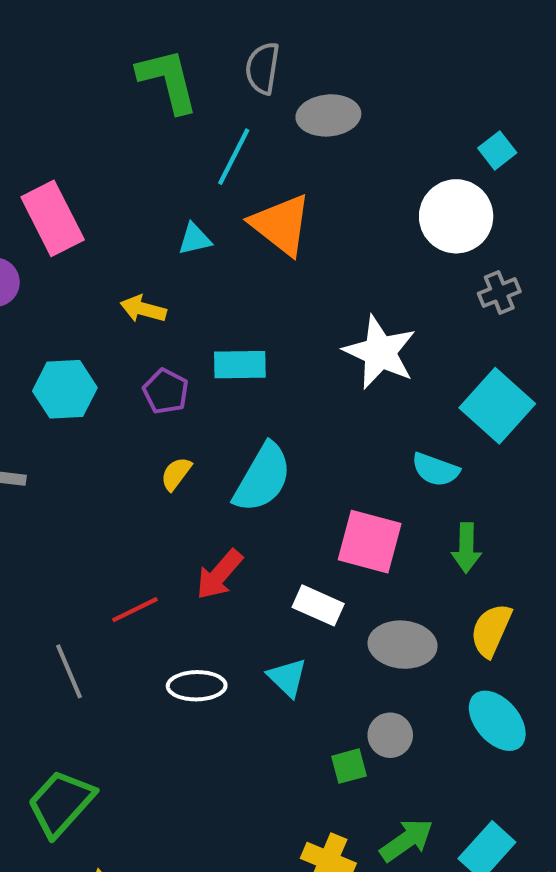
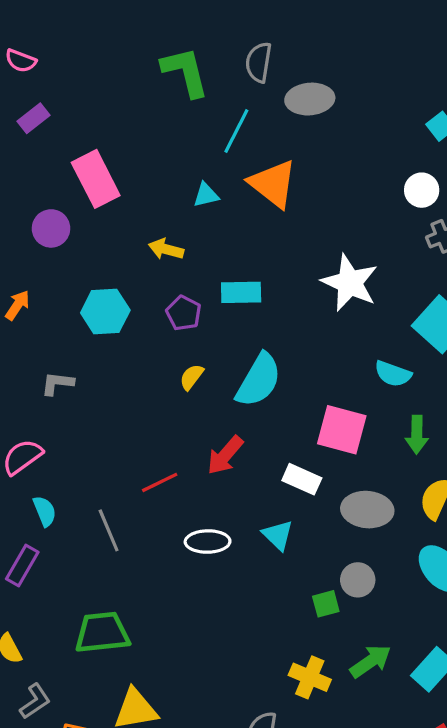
white circle: (456, 216) -> (422, 190), moved, size x0.6
green trapezoid: (61, 803) -> (102, 633), turned 42

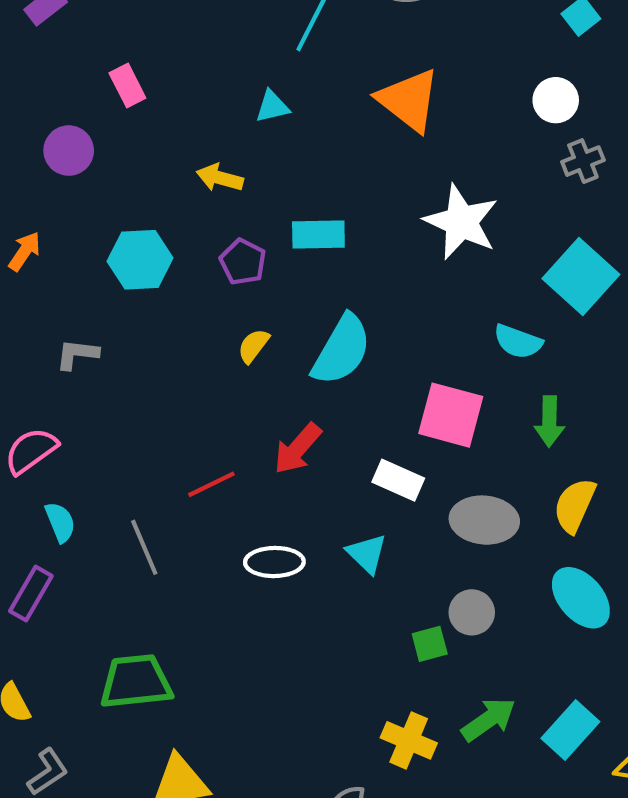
pink rectangle: (96, 179) -> (127, 85), size x0.6
orange triangle: (273, 184) -> (409, 100), moved

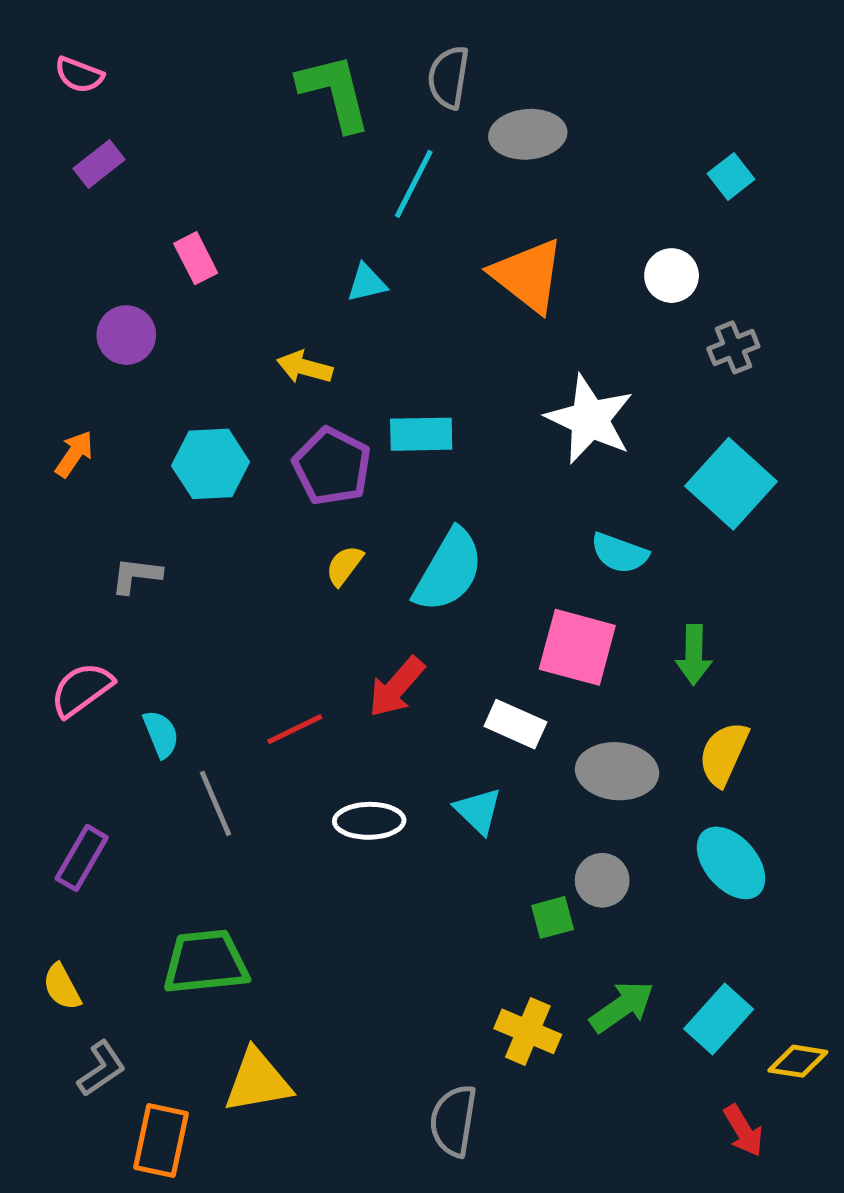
white circle: (556, 100) -> (672, 276), moved
purple pentagon: (243, 262) -> (332, 466), size x1.4
cyan semicircle: (518, 342) -> (619, 553), moved
cyan semicircle: (60, 522) -> (161, 734), moved

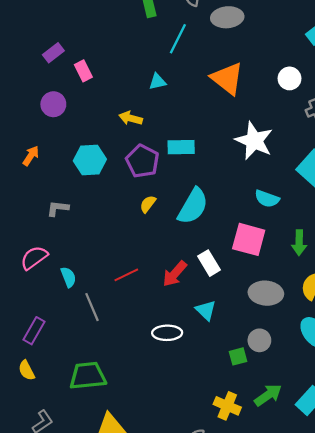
purple rectangle: (99, 164) -> (53, 53), moved
red arrow: (396, 687) -> (175, 274), moved
white rectangle: (515, 724) -> (209, 263), moved, turned 35
white ellipse: (369, 821) -> (167, 333), moved
yellow semicircle: (62, 987) -> (27, 370), moved

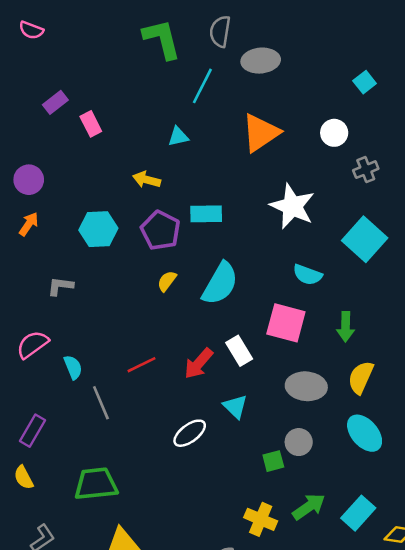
orange triangle: (227, 78) -> (261, 133), turned 48
purple circle: (53, 104) -> (29, 180), moved
white ellipse: (167, 333) -> (190, 433), turned -36

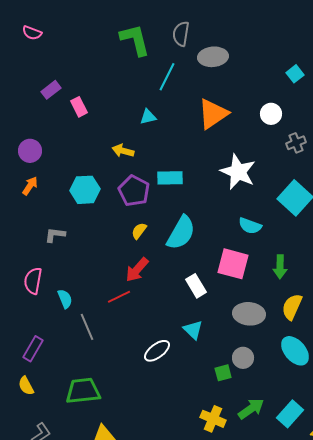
pink semicircle: (33, 344) -> (33, 281), turned -44
red arrow: (199, 363) -> (137, 270), moved

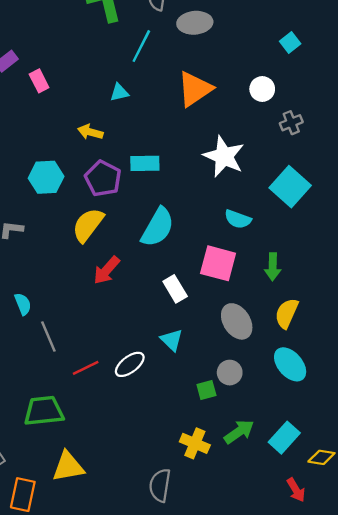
yellow semicircle: (139, 231) -> (88, 225), moved, size x1.8
red line: (119, 297) -> (86, 368), moved
gray ellipse: (249, 314) -> (237, 321), turned 52

